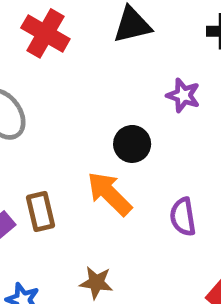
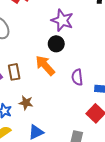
purple star: (183, 95) -> (62, 20), moved, size x1.5
brown star: (96, 283) -> (26, 103), moved

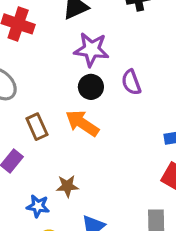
brown rectangle: (14, 72) -> (37, 127), moved
purple semicircle: (77, 77) -> (131, 82), moved

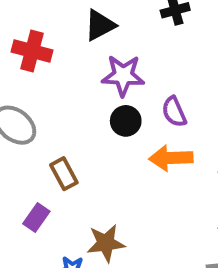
orange arrow: (82, 123) -> (171, 158), moved, turned -32
brown star: (67, 186) -> (106, 243), size x1.4

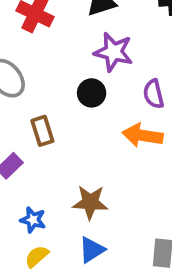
black circle: (126, 121) -> (92, 93), moved
brown star: (106, 243) -> (90, 202), moved

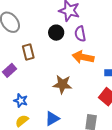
purple semicircle: (154, 94) -> (80, 34), moved
brown star: (90, 202) -> (62, 84), moved

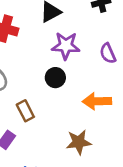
purple semicircle: (80, 34) -> (108, 53), moved

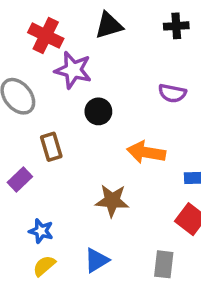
purple star: (66, 46) -> (73, 70), moved
purple semicircle: (108, 53) -> (172, 93), turned -66

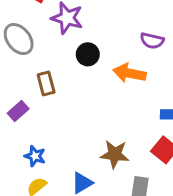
orange arrow: (146, 152) -> (130, 73), moved
brown star: (112, 201) -> (115, 154), moved

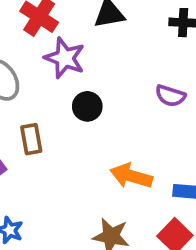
orange arrow: (130, 73) -> (131, 176), moved

